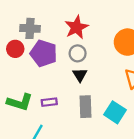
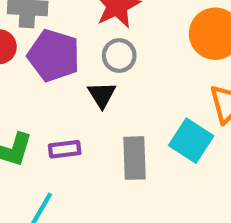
black triangle: (80, 75) -> (102, 95), moved
cyan square: (115, 112) -> (191, 141), moved

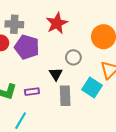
gray circle: (119, 56) -> (73, 57), moved
black triangle: (102, 95) -> (56, 74), moved

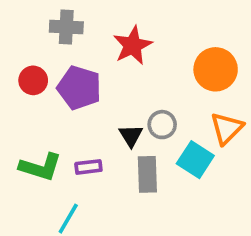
gray cross: (14, 24) -> (66, 27), moved
gray circle: (73, 57) -> (162, 125), moved

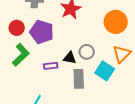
black triangle: (131, 136) -> (70, 58), turned -48
green L-shape: (41, 167) -> (21, 55), moved, turned -60
purple rectangle: (88, 167) -> (51, 66), moved

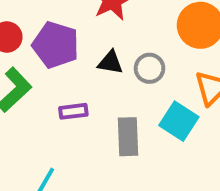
gray circle: (87, 52) -> (150, 68), moved
black triangle: (70, 58) -> (110, 62), moved

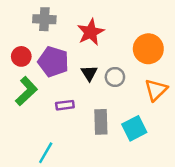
black triangle: (110, 62) -> (89, 73), turned 48
cyan square: (179, 121) -> (134, 128), moved, turned 30

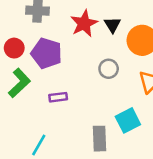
black triangle: (89, 73) -> (112, 25), moved
gray rectangle: (101, 122) -> (100, 139), moved

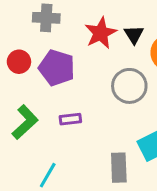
gray circle: (109, 69) -> (129, 86), size x1.5
green L-shape: (19, 83) -> (25, 122), moved

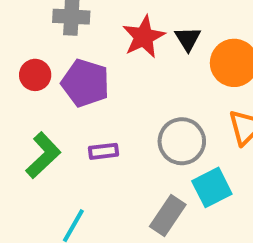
gray circle: (129, 86) -> (182, 141), moved
gray rectangle: (119, 168) -> (168, 216), turned 36

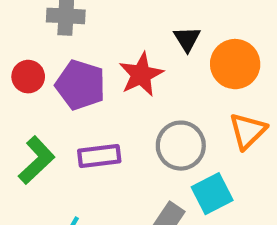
red star: (144, 37) -> (141, 74), moved
purple rectangle: (103, 151) -> (99, 156), size x1.4

